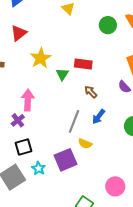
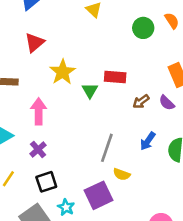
brown arrow: (91, 92) -> (141, 102), moved, turned -80
pink arrow: (28, 100) -> (39, 111), moved
blue arrow: (99, 117) -> (148, 141), moved

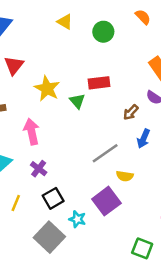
green circle: (143, 28) -> (103, 32), moved
brown arrow: (141, 102) -> (131, 112), moved
gray line: (107, 148) -> (105, 153), turned 48

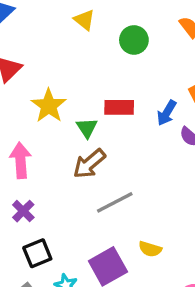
brown arrow: (131, 112) -> (89, 164), moved, size x1.5
blue arrow: (143, 139) -> (167, 113), moved
yellow semicircle: (125, 176) -> (150, 249), moved

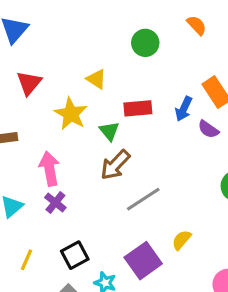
yellow triangle: (84, 20) -> (96, 79), moved
purple cross: (23, 211) -> (55, 202), moved
yellow semicircle: (150, 249) -> (182, 240), turned 120

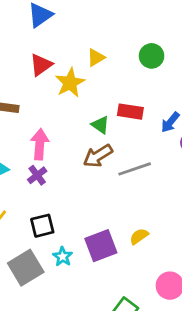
yellow triangle: (96, 79) -> (96, 58), moved, turned 42
yellow star: (71, 114) -> (70, 83), moved
green triangle: (109, 131) -> (100, 125), turned -30
gray line: (143, 199) -> (135, 169), moved

